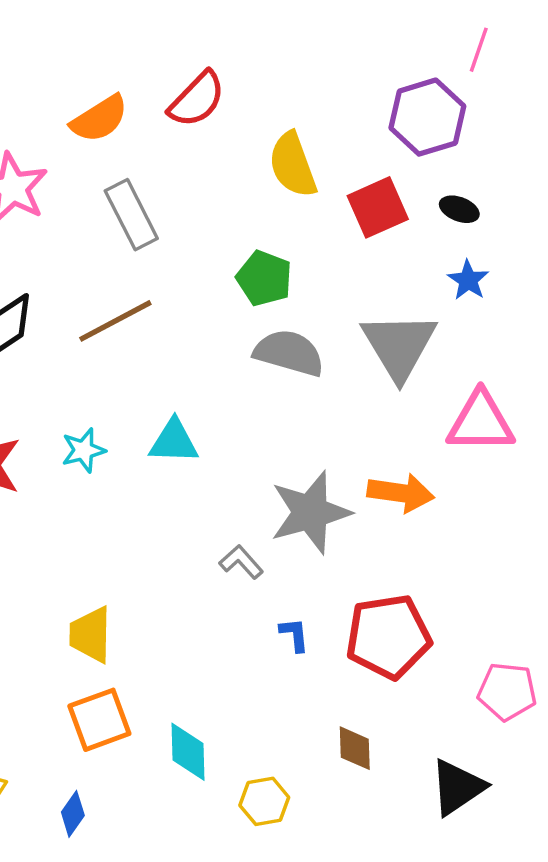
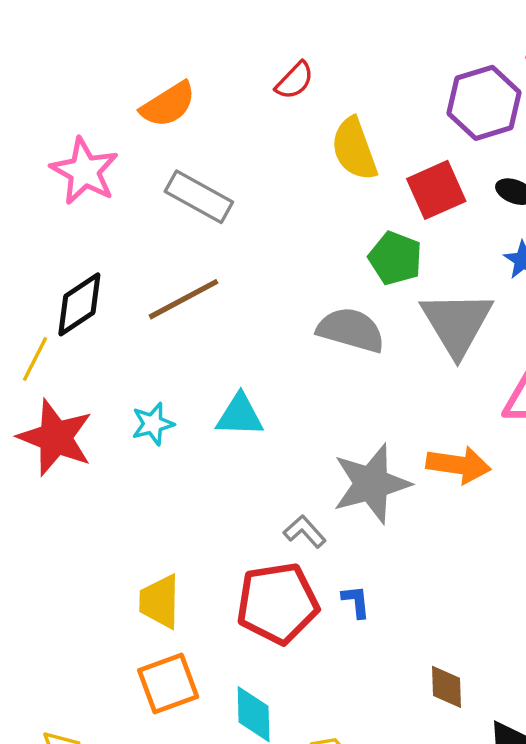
red semicircle: (197, 99) -> (295, 81), moved, size x0.7
gray rectangle: (131, 215) -> (199, 197), turned -34
green pentagon: (264, 278) -> (395, 258), moved
red pentagon: (388, 636) -> (277, 603), moved
brown diamond: (355, 748) -> (447, 687), moved

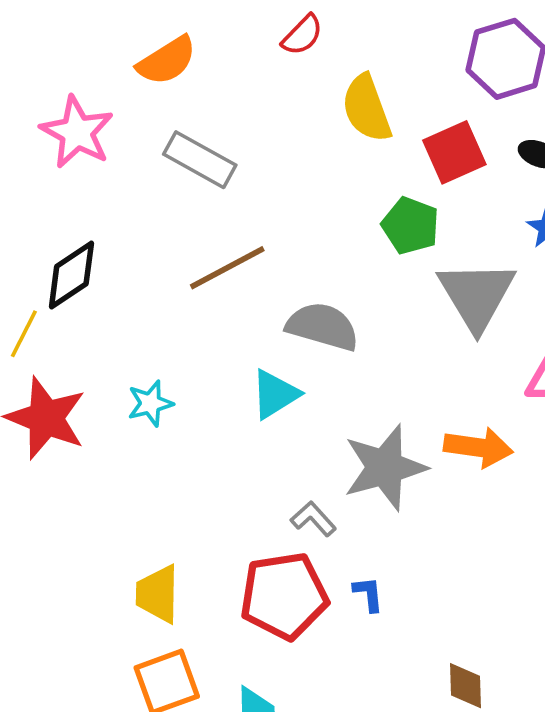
brown line: (184, 299) -> (227, 268), moved
gray semicircle: (351, 330) -> (323, 326), moved
cyan triangle: (240, 415) -> (275, 394), moved, turned -34

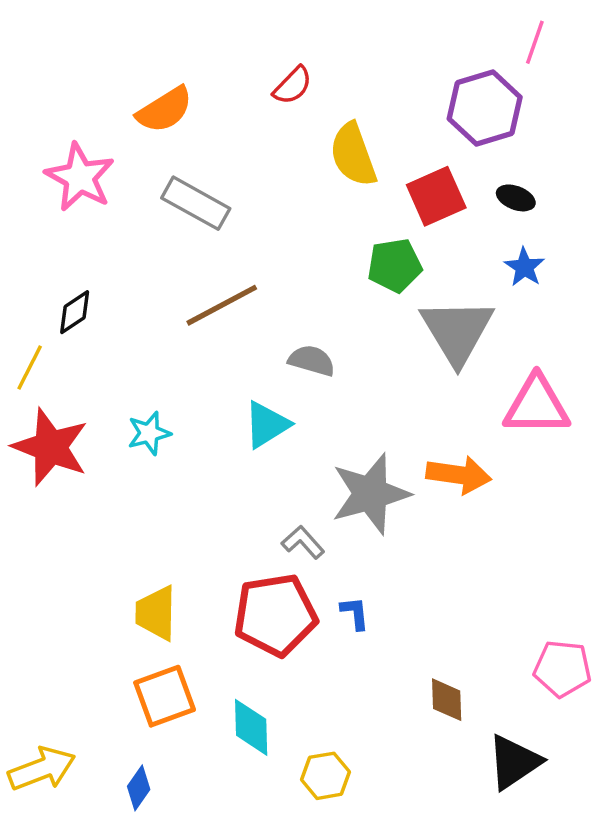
green pentagon: (410, 226) -> (395, 265), turned -30
black diamond: (71, 275) -> (75, 312), size x0.7
gray semicircle: (323, 326) -> (312, 361), size x0.7

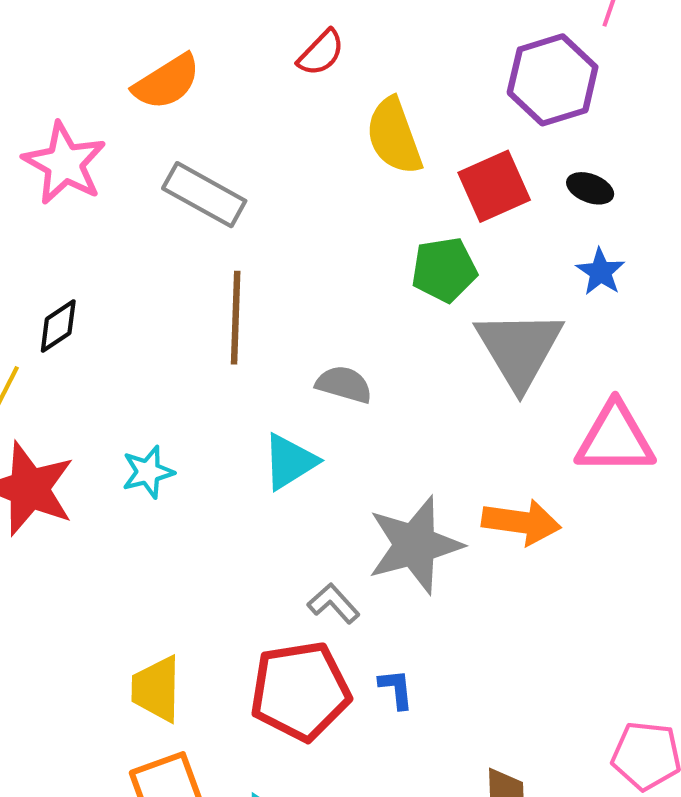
brown line: (222, 305) -> (236, 318), turned -60

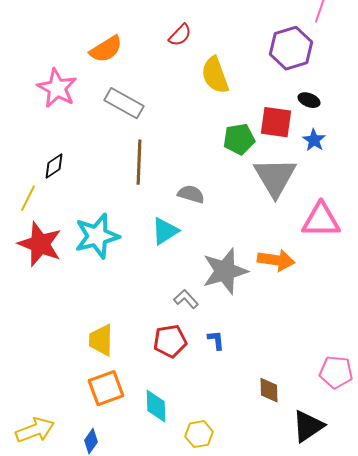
red square: (494, 186) -> (276, 122), moved, turned 32
cyan star: (148, 472) -> (97, 236), size x1.8
red pentagon: (300, 691) -> (170, 341), size x0.7

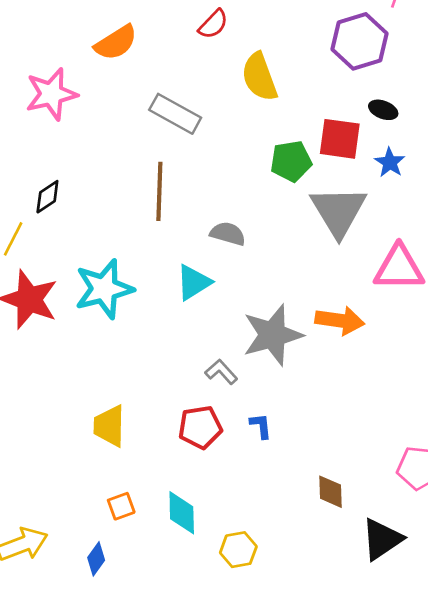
pink star: (57, 88) -> (51, 94), turned 30
gray rectangle: (124, 103) -> (175, 114), moved
orange square: (106, 388) -> (121, 506), moved, size x0.6

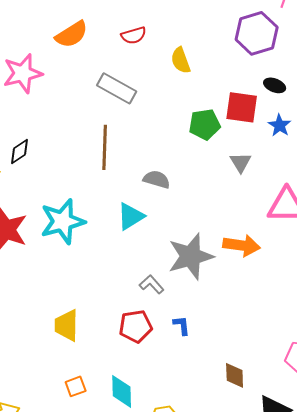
red semicircle: (213, 24) -> (134, 35), moved, turned 30
yellow semicircle: (259, 77) -> (181, 60), size x0.7
gray triangle: (338, 211) -> (241, 162), size x0.5

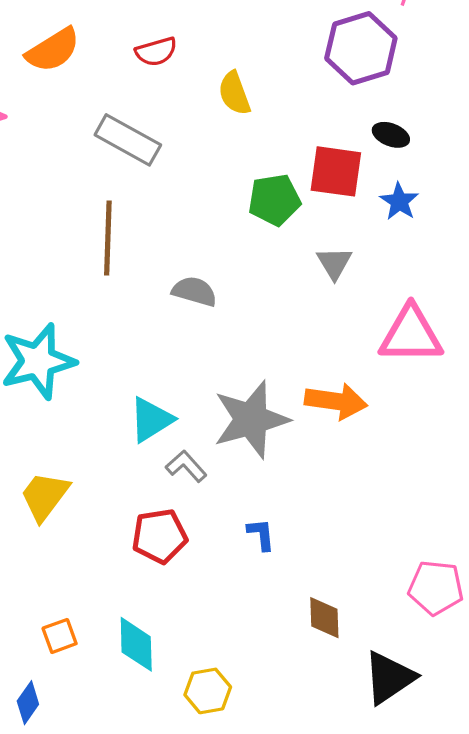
cyan triangle: (131, 216) -> (151, 420), moved
yellow trapezoid: (67, 325) -> (45, 496), moved, turned 36
blue L-shape: (182, 325) -> (261, 534), moved

